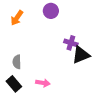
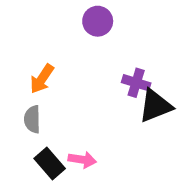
orange arrow: (17, 18) -> (42, 79), moved
black rectangle: (14, 84) -> (50, 164), moved

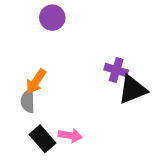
purple circle: (98, 21) -> (52, 18), moved
orange arrow: (42, 79) -> (36, 81), moved

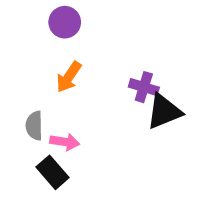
orange arrow: (36, 81) -> (69, 77), moved
pink arrow: (70, 135) -> (65, 142), moved

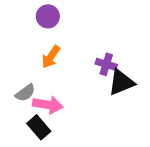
gray semicircle: (34, 126) -> (25, 93), turned -126
pink arrow: (65, 142) -> (48, 105), size x1.4

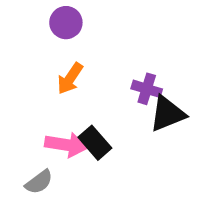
gray semicircle: (25, 93) -> (39, 182), moved
black rectangle: (39, 127) -> (95, 143), moved

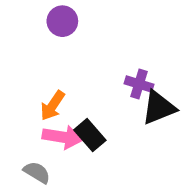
orange arrow: (70, 78) -> (53, 106), moved
gray semicircle: (39, 182) -> (37, 172), turned -112

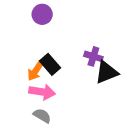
black rectangle: (90, 135) -> (50, 64), moved
gray semicircle: (37, 172) -> (42, 116), moved

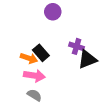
purple circle: (42, 14) -> (53, 12), moved
orange arrow: (36, 71) -> (29, 58), turned -105

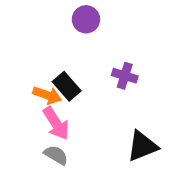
black triangle: (87, 59) -> (142, 146), moved
pink arrow: (34, 76) -> (56, 123), turned 48

